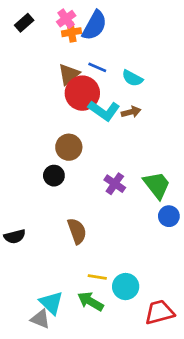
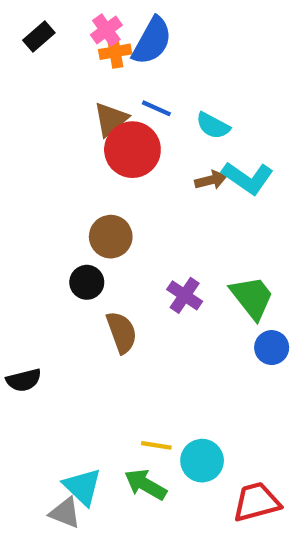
cyan L-shape: (104, 111) -> (248, 178), moved
brown semicircle: (77, 231) -> (122, 332), moved

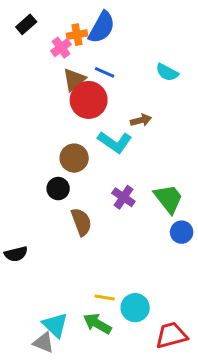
pink cross: (106, 30) -> (61, 48), moved
cyan semicircle: (213, 126) -> (167, 72), moved
cyan L-shape: (248, 178) -> (115, 142), moved

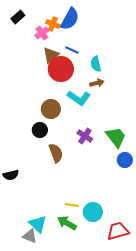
orange cross: (77, 35) -> (53, 24), turned 32
cyan semicircle: (167, 72) -> (96, 64), moved, turned 49

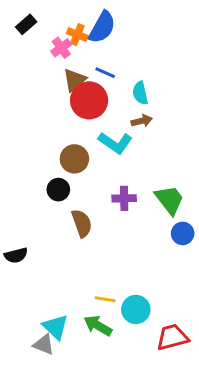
purple cross: (85, 136) -> (124, 198), turned -35

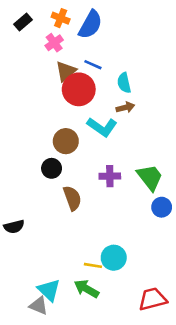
orange cross: (77, 35) -> (61, 18), moved
cyan circle: (136, 309) -> (114, 258), moved

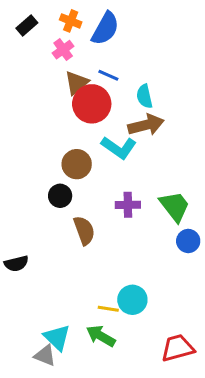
brown arrow: (125, 107) -> (146, 125), size x1.6

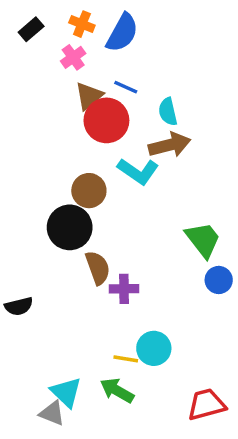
black circle: (60, 196) -> (70, 227), size x1.6
purple cross: (128, 205) -> (124, 289), moved

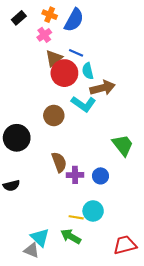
cyan semicircle: (168, 112) -> (88, 71), moved
black circle: (70, 227) -> (17, 138), moved
blue circle: (219, 280) -> (100, 176), moved

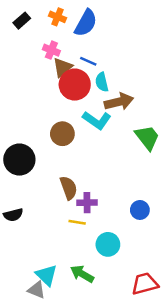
pink cross: (44, 35) -> (51, 50), moved, turned -32
green trapezoid: (123, 145) -> (147, 137), moved
blue circle: (100, 176) -> (140, 210), moved
yellow line: (76, 217) -> (77, 222), moved

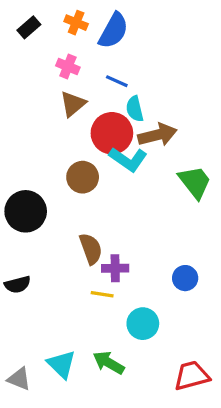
brown triangle: (62, 67) -> (73, 104), moved
red circle: (75, 85) -> (112, 133), moved
gray triangle: (37, 290) -> (19, 379), moved

